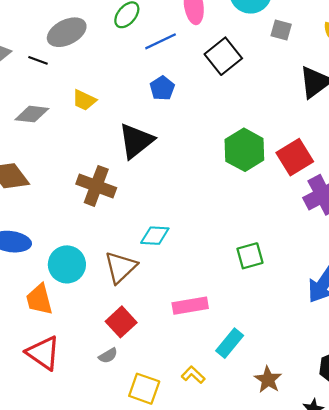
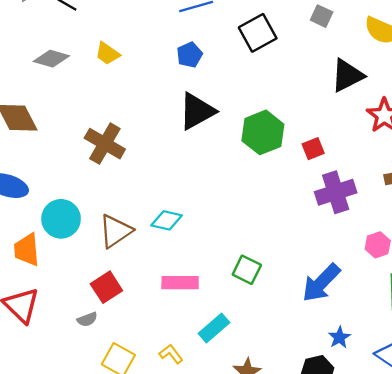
black triangle: (136, 141) -> (197, 111), moved
red square: (295, 157) -> (313, 149), size x0.6
cyan diamond: (155, 236) -> (167, 220), moved
green square: (250, 256) -> (247, 270), moved, turned 32

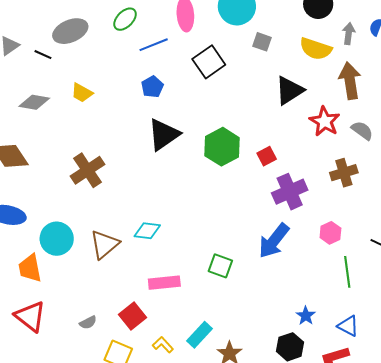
brown cross: (105, 144) -> (88, 170), turned 32
blue arrow: (321, 283) -> (274, 241), moved
red square: (106, 287) -> (132, 316), moved
cyan rectangle: (214, 328) -> (200, 335), moved

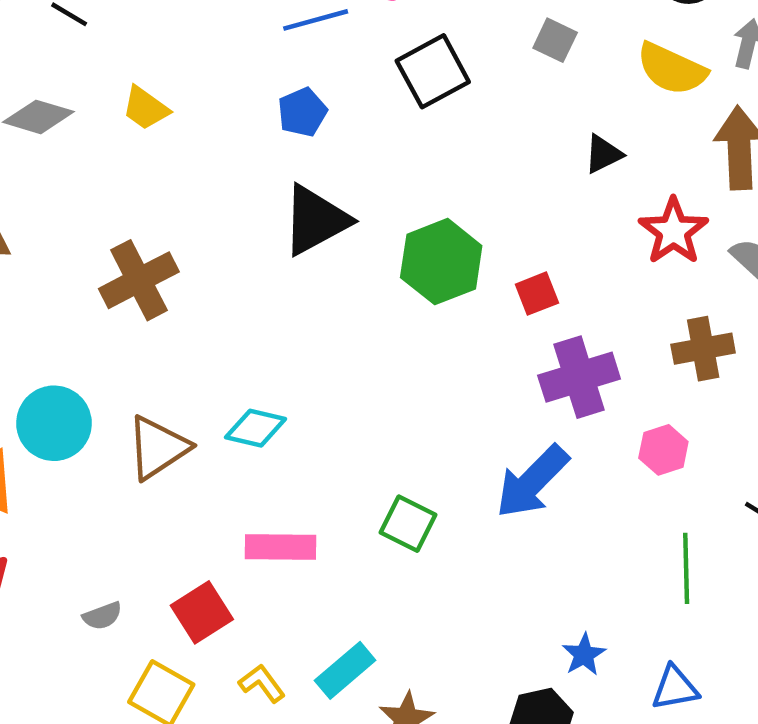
black triangle: (289, 90) -> (603, 154), size x0.6
pink hexagon: (330, 233) -> (663, 450), moved
blue triangle: (348, 326) -> (675, 688), turned -45

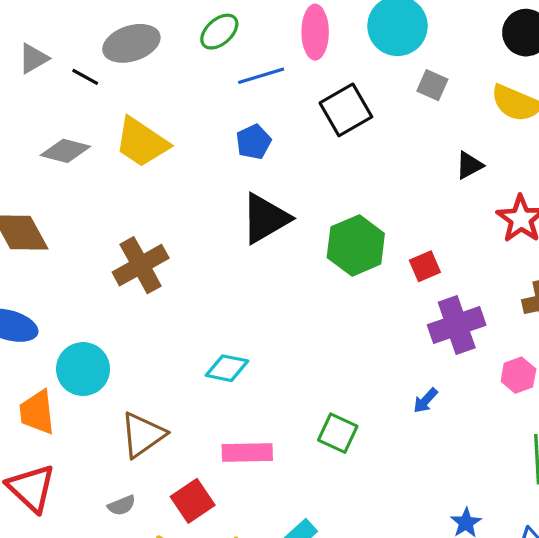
yellow trapezoid: (146, 108) -> (142, 142), size x1.6
brown triangle: (158, 448) -> (143, 435), moved
blue arrow: (532, 482) -> (425, 401), size x0.5

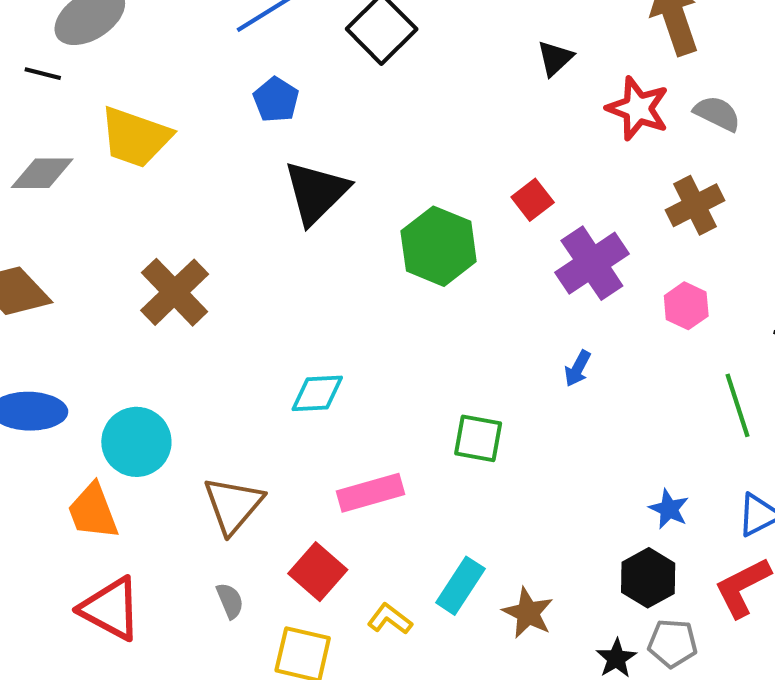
green hexagon: (356, 245) -> (439, 246), moved
gray semicircle: (122, 505) -> (230, 601), turned -76

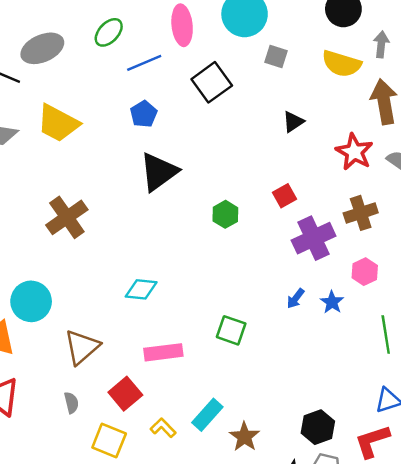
black triangle: (555, 58) -> (293, 122), moved
brown cross: (695, 205) -> (361, 213), moved
green hexagon: (439, 246) -> (225, 214), size x0.6
blue star: (669, 509) -> (332, 302), moved

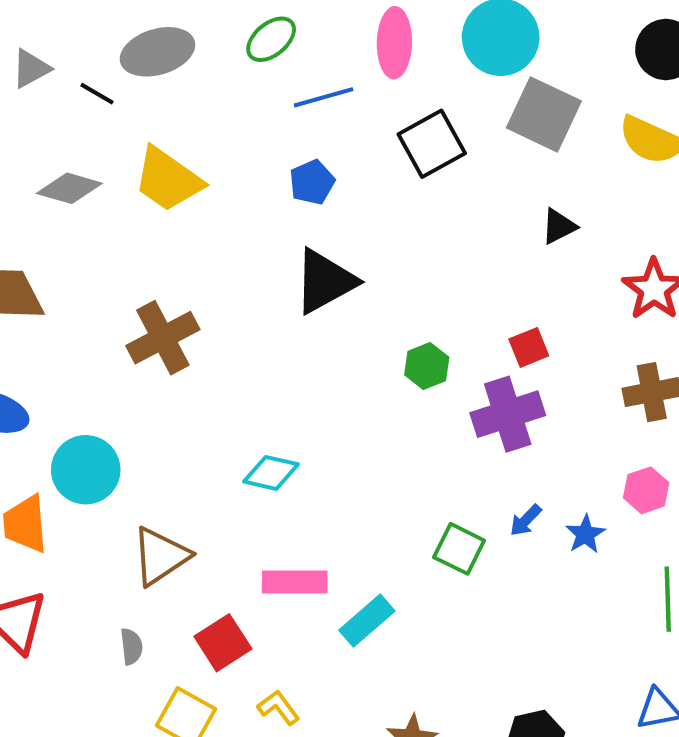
gray square: (276, 57) -> (544, 114), size x1.8
purple cross: (314, 238) -> (508, 414), moved
green square: (231, 330) -> (459, 549), moved
cyan rectangle: (207, 415) -> (367, 621), moved

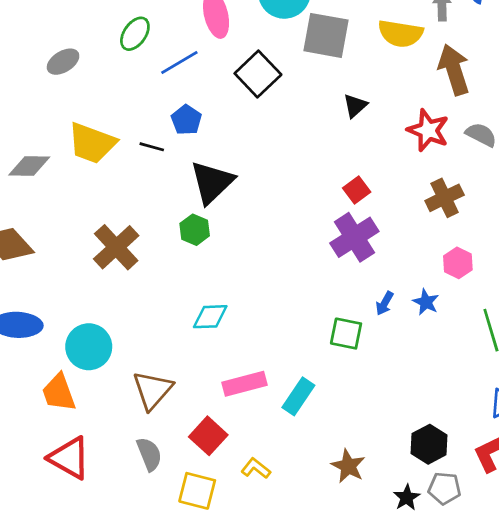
gray ellipse: (158, 52) -> (63, 62), size x0.7
black line: (97, 94) -> (152, 147), moved
green hexagon: (427, 366) -> (195, 230), moved
gray semicircle: (131, 646) -> (149, 454), size x1.4

